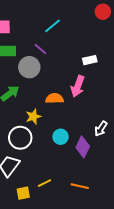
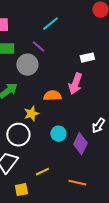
yellow line: (44, 183) -> (42, 172), moved

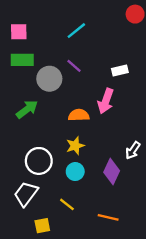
purple line: (38, 47) -> (74, 66), moved
yellow star: (31, 114) -> (75, 146), moved
cyan circle: (58, 134) -> (75, 172), moved
yellow line: (42, 172) -> (67, 204), turned 64

